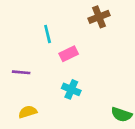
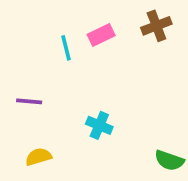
brown cross: (99, 17) -> (156, 26), moved
pink rectangle: (69, 54) -> (101, 35), moved

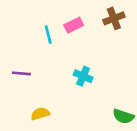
cyan cross: (99, 125) -> (83, 76), moved
yellow semicircle: (38, 157) -> (40, 114), moved

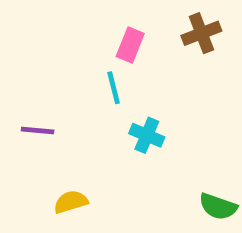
pink rectangle: (74, 25) -> (130, 45), turned -42
cyan line: (48, 35) -> (114, 88), moved

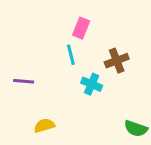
brown cross: (201, 33) -> (117, 61), moved

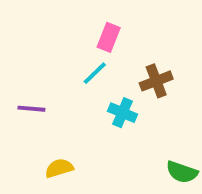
cyan line: (71, 55) -> (95, 73), turned 60

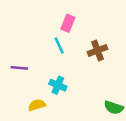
cyan line: (95, 73) -> (59, 46), turned -70
cyan cross: (123, 113) -> (58, 85), moved

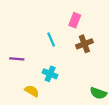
pink rectangle: (68, 23) -> (75, 20), moved
yellow semicircle: (37, 105) -> (32, 91), turned 48

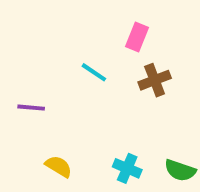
cyan line: (51, 40) -> (94, 72), turned -32
cyan cross: (50, 74) -> (127, 168), moved

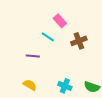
pink rectangle: (137, 37) -> (60, 21), moved, turned -64
purple line: (31, 108) -> (33, 56), moved

